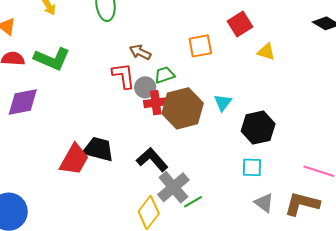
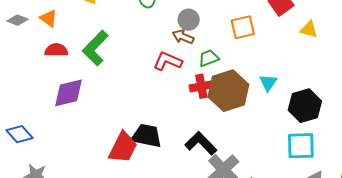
green L-shape: (52, 59) -> (95, 48), turned 114
red L-shape: (123, 76) -> (168, 61), turned -56
gray circle: (145, 87) -> (189, 20), moved
cyan square: (252, 167) -> (301, 146), size x1.4

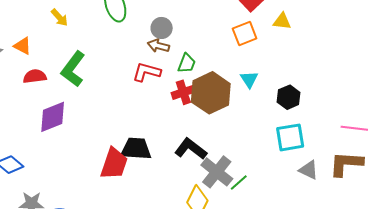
orange square: (243, 27) -> (245, 34), moved
green trapezoid: (209, 58) -> (187, 63), turned 140
black hexagon: (305, 106) -> (289, 97), size x0.7

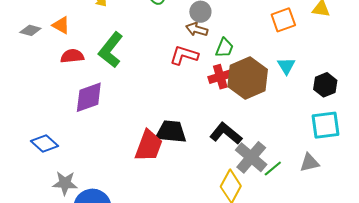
gray triangle: (309, 170) -> (309, 163), moved, turned -40

